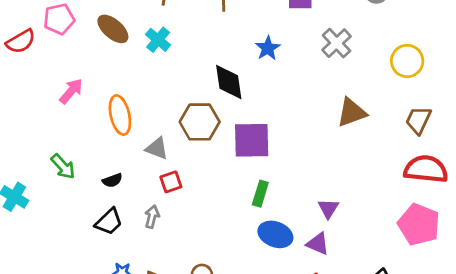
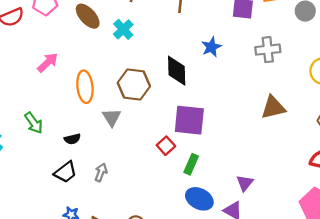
gray cross: (337, 43) -> (268, 50), turned 30
brown hexagon: (200, 122) -> (134, 84), moved
gray triangle: (157, 148) -> (112, 117), turned 30
red square: (171, 182) -> (166, 146), moved, turned -30

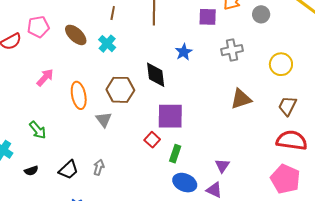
black semicircle: (72, 139) -> (31, 171), moved

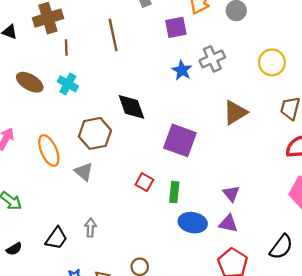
blue star: (184, 52) -> (182, 70), moved
purple square: (170, 116) -> (180, 140), moved, turned 32

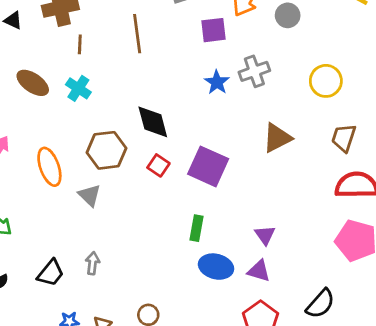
red square: (144, 182) -> (158, 165), moved

